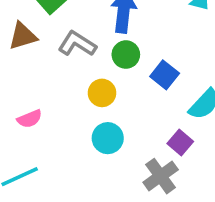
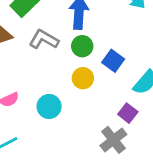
yellow circle: (102, 93) -> (83, 78), moved
cyan circle: (108, 138) -> (49, 106), moved

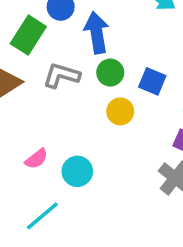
cyan circle: (49, 106) -> (77, 171), moved

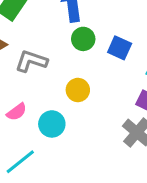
gray L-shape: (61, 75) -> (31, 61), moved
yellow circle: (120, 111) -> (78, 90), moved

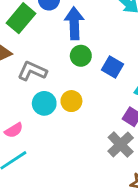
pink semicircle: (17, 112) -> (14, 130), moved
cyan circle: (52, 124) -> (44, 103), moved

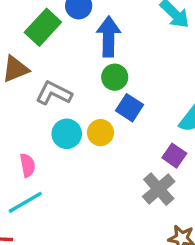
blue square: (113, 67) -> (129, 108), moved
pink semicircle: (14, 130) -> (28, 165), turned -72

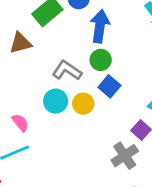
gray L-shape: (54, 93) -> (67, 71), moved
pink semicircle: (28, 165) -> (20, 123), turned -36

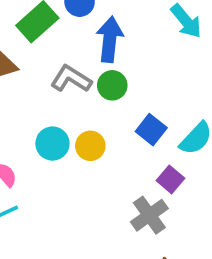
gray L-shape: (67, 71) -> (71, 79), moved
blue square: (109, 86) -> (151, 130), moved

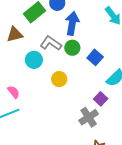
blue square: (151, 130) -> (95, 57), moved
cyan circle: (52, 144) -> (34, 60), moved

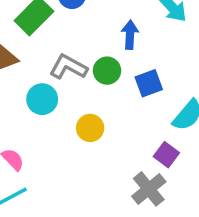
blue arrow: (72, 23) -> (130, 35), moved, size x0.7
blue square: (95, 57) -> (149, 83), turned 35

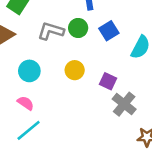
cyan circle: (42, 99) -> (29, 71), moved
purple square: (166, 155) -> (108, 81), moved

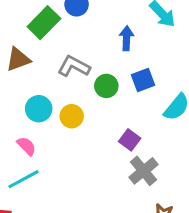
green circle: (78, 28) -> (106, 86), moved
yellow circle: (75, 70) -> (72, 116), moved

